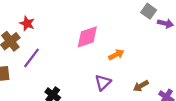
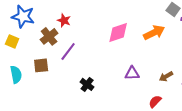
orange arrow: (116, 55) -> (154, 32), moved, size x1.5
purple triangle: (103, 82) -> (132, 73), turned 42

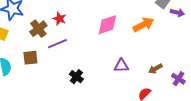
red star: (64, 20) -> (59, 19), moved
purple line: (68, 51) -> (57, 44), turned 30

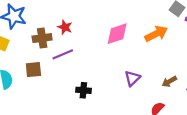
brown cross: (38, 29) -> (42, 38), turned 30
purple triangle: (121, 66) -> (132, 78), turned -42
black cross: (76, 77) -> (83, 90), turned -32

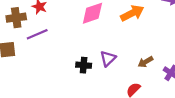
black cross: (83, 90) -> (84, 65), moved

